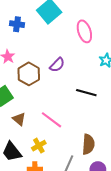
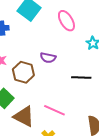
purple semicircle: (57, 65) -> (48, 58), turned 70
brown triangle: (19, 119) -> (24, 116), size x1.6

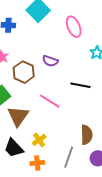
pink line: (54, 110) -> (50, 101), moved
brown triangle: (24, 116) -> (18, 116), turned 30

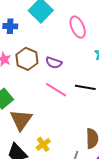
brown hexagon: (24, 72) -> (27, 59), moved
pink line: (50, 101) -> (56, 90), moved

